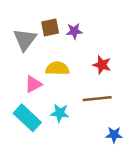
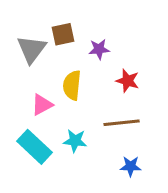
purple star: (74, 31) -> (99, 49), moved
yellow semicircle: (57, 68) -> (72, 85), turned -85
blue star: (114, 135) -> (131, 166), moved

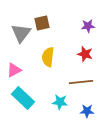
purple star: (99, 49) -> (88, 26), moved
pink triangle: (42, 105) -> (14, 70), moved
cyan star: (75, 141) -> (60, 102), moved

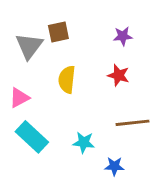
brown line: (81, 82) -> (133, 123), moved
blue star: (87, 111) -> (114, 166), moved

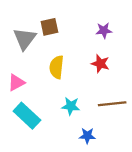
cyan star: (84, 142) -> (71, 106), moved
blue star: (114, 166) -> (87, 136), moved

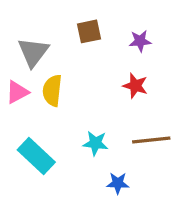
brown square: (49, 27) -> (89, 31), moved
yellow semicircle: (57, 67) -> (52, 91), moved
pink triangle: (16, 83) -> (17, 92), moved

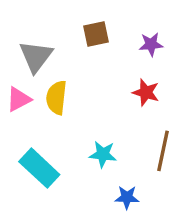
brown line: (151, 140) -> (163, 151), turned -72

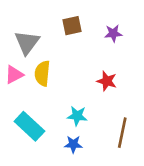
red star: (146, 92) -> (107, 81), moved
brown line: (163, 151) -> (122, 133), moved
blue star: (127, 197) -> (73, 144), moved

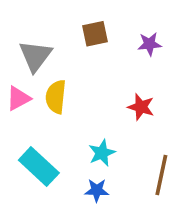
cyan star: (77, 116) -> (102, 153), turned -30

